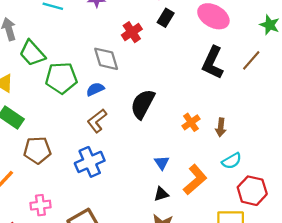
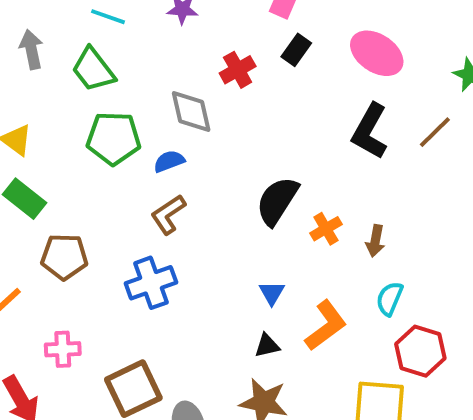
green trapezoid: (32, 53) -> (93, 70), moved
black semicircle: (143, 104) -> (277, 201), moved
cyan semicircle: (232, 161) -> (390, 299), turned 138

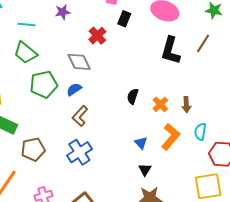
black semicircle: (277, 201) -> (133, 96), size x0.6
orange L-shape: (326, 326) -> (171, 137), moved
black triangle: (267, 346) -> (145, 170), turned -32

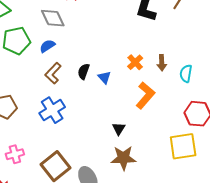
black semicircle: (133, 96) -> (84, 71), moved
cyan semicircle: (200, 132) -> (186, 74), moved
blue triangle: (141, 143) -> (104, 77), moved

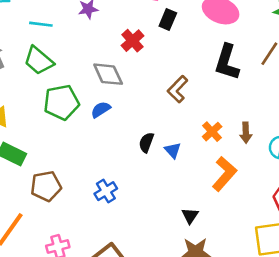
brown L-shape: (53, 73) -> (178, 89), moved
blue cross: (52, 110) -> (106, 191), size x0.7

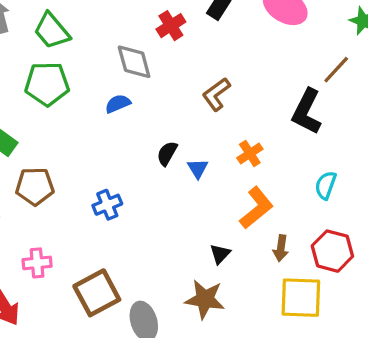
black L-shape: (227, 62) -> (307, 112), moved
green pentagon: (61, 102) -> (47, 84), moved
brown arrow: (246, 133) -> (281, 248), moved
black triangle: (190, 216) -> (220, 254), moved

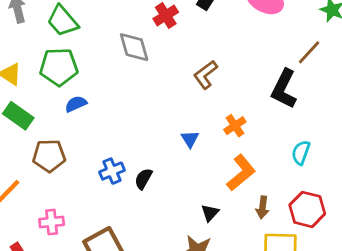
blue semicircle: (118, 104) -> (76, 104), moved
black semicircle: (167, 153) -> (143, 179), moved

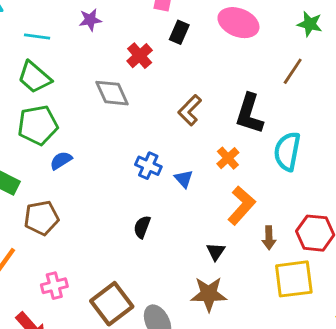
black L-shape: (284, 89) -> (249, 114), moved
cyan semicircle: (301, 153) -> (287, 151), moved, size x1.5
blue cross: (112, 171) -> (148, 166), moved, turned -35

